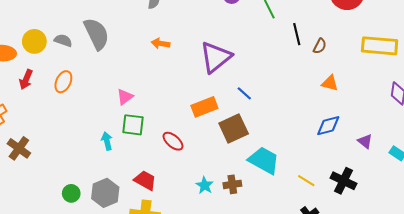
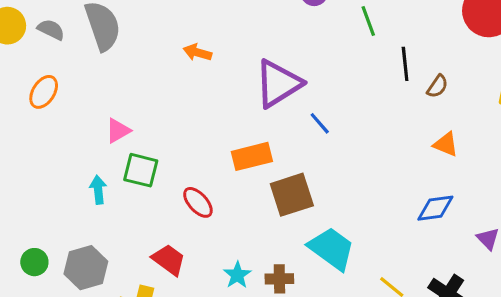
blue line: (244, 93) -> (320, 123), moved
pink triangle: (125, 97) -> (118, 131), moved
red trapezoid: (145, 180) -> (169, 260), moved

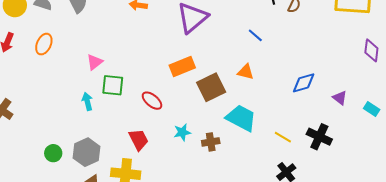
blue line: (320, 123) -> (255, 35), moved
orange triangle: (446, 144) -> (246, 72), moved
red trapezoid: (169, 260) -> (139, 140), turned 35
cyan star: (237, 275) -> (182, 132), moved, turned 30

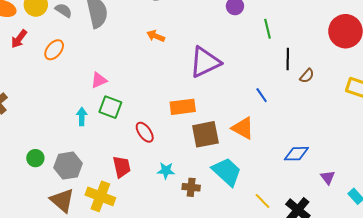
orange triangle: (246, 72) -> (243, 128), size x1.4

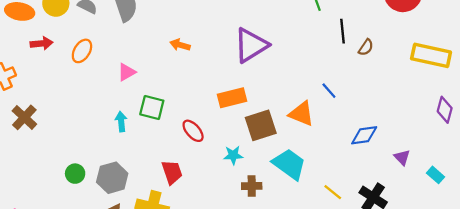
orange arrow: (156, 36) -> (180, 45), moved
red arrow: (19, 39) -> (42, 43), turned -126
pink triangle: (99, 80) -> (127, 72), moved
blue line: (262, 95) -> (329, 91), moved
cyan star: (166, 171) -> (233, 155), moved

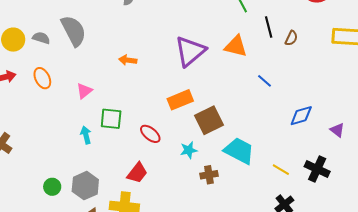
orange ellipse: (82, 51) -> (42, 78), turned -50
orange triangle: (302, 114) -> (236, 46), moved
red trapezoid: (172, 172) -> (137, 173), turned 65

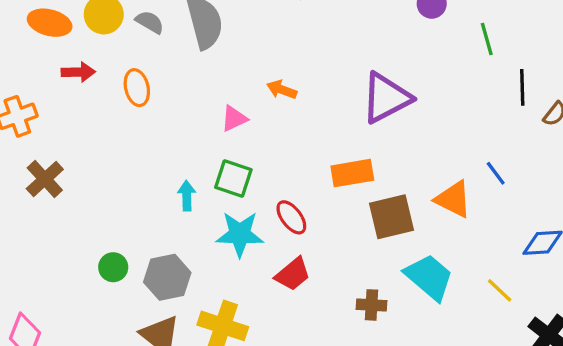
orange triangle: (236, 46) -> (453, 199), moved
pink triangle: (84, 91) -> (234, 118), moved
cyan star: (189, 150) -> (240, 234), moved, size x1.6
yellow line: (281, 170) -> (500, 290), moved
red trapezoid: (137, 173) -> (293, 274), moved

